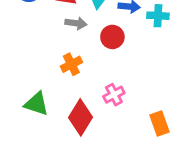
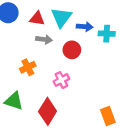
orange cross: (71, 64) -> (28, 67), moved
pink cross: (114, 95) -> (61, 80), moved

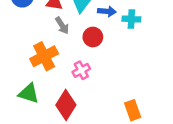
gray arrow: (44, 39) -> (62, 25), turned 49
orange cross: (28, 67) -> (44, 56), size x1.5

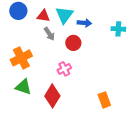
cyan cross: (131, 19) -> (118, 29), moved
orange cross: (44, 56) -> (21, 58), moved

